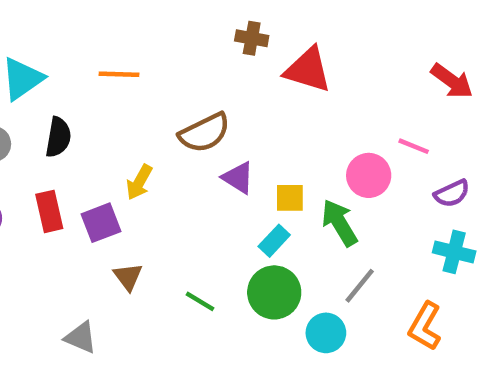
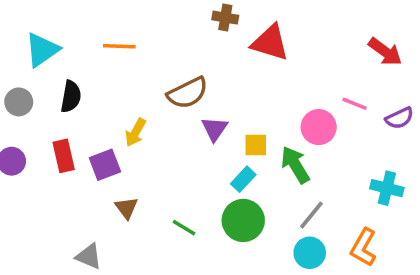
purple triangle: (238, 178) -> (214, 129), turned 32
purple semicircle: (452, 193) -> (399, 118), moved
cyan circle: (326, 333) -> (310, 253), moved

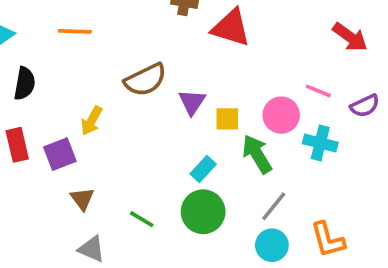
purple triangle: (214, 129) -> (192, 102), moved
yellow square: (256, 145) -> (227, 119), moved
cyan cross: (387, 188) -> (320, 143), moved
orange L-shape: (364, 247) -> (328, 240), turned -45
gray triangle: (89, 256) -> (92, 249), moved

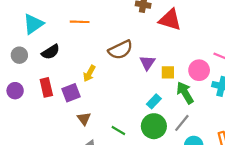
black semicircle: (25, 83) -> (51, 52), turned 48
gray line: (274, 206) -> (182, 123), moved

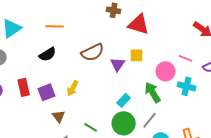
black semicircle: (51, 52) -> (48, 54), moved
yellow square: (168, 72) -> (137, 55), moved
yellow arrow: (89, 73) -> (73, 88), moved

